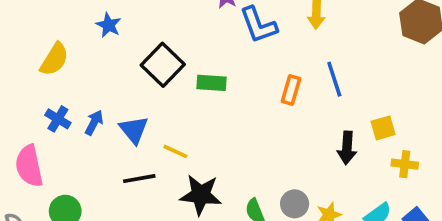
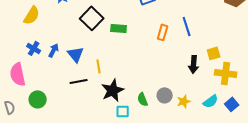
yellow line: (175, 151) -> (99, 66), turned 56
yellow cross: (405, 164) -> (226, 73), size x1.5
black star: (201, 195) -> (113, 90), turned -30

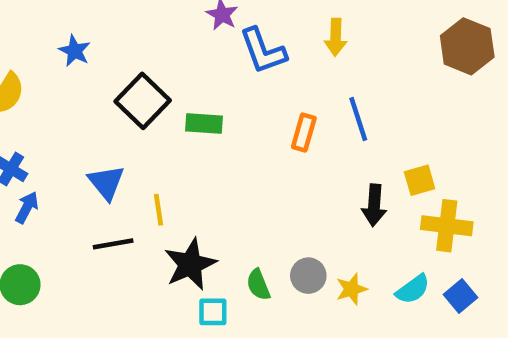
blue arrow: (54, 50) -> (27, 208), moved

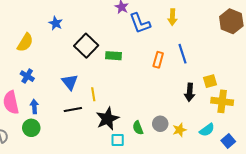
blue arrow: (27, 208) -> (34, 106), moved, turned -32
blue square: (460, 296) -> (228, 141), moved

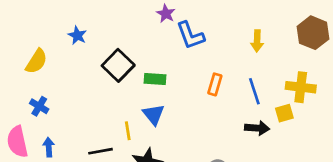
yellow arrow: (172, 17) -> (257, 41), moved
blue line: (183, 54) -> (254, 91), moved
blue triangle: (70, 82) -> (154, 114), moved
black arrow: (190, 92) -> (257, 128), turned -90
yellow cross: (222, 101) -> (301, 87), moved

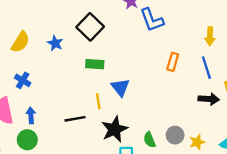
blue star: (77, 35) -> (55, 43), moved
yellow arrow: (257, 41) -> (210, 36), moved
black square: (118, 65) -> (90, 27), moved
green rectangle: (155, 79) -> (95, 64), moved

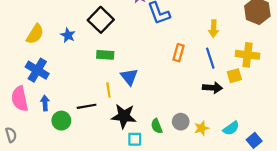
blue cross: (23, 80) -> (37, 70), size x1.5
black star: (115, 129) -> (124, 116), turned 30
green circle: (27, 140) -> (61, 121), moved

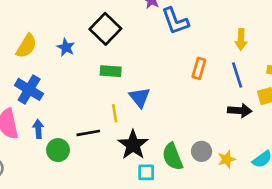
black star: (124, 116) -> (133, 145), turned 30
green semicircle: (157, 126) -> (173, 157), size x1.5

